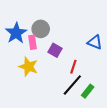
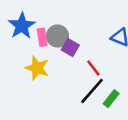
gray circle: (41, 29) -> (57, 36), moved
red line: (73, 67) -> (93, 68), turned -56

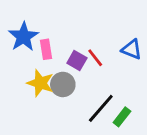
gray circle: (57, 36) -> (63, 84), moved
red line: (93, 68) -> (95, 58), moved

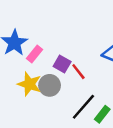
pink rectangle: (46, 49) -> (34, 54), turned 48
red line: (95, 58) -> (78, 72), moved

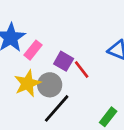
yellow star: (29, 84) -> (27, 83), turned 30
black line: (83, 107) -> (57, 108), moved

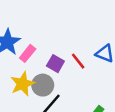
red line: (82, 70) -> (78, 61), moved

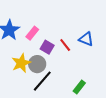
pink rectangle: (28, 53) -> (32, 33), moved

